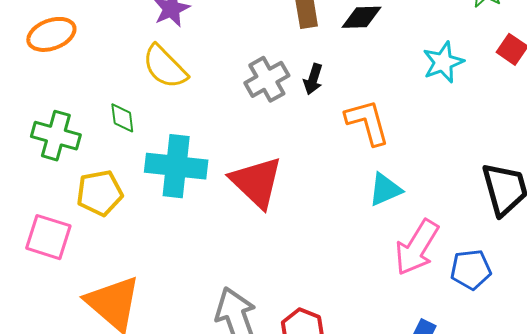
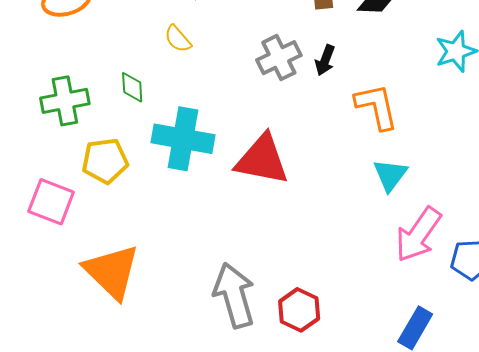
yellow semicircle: (165, 67) -> (178, 39), size x0.6
green cross: (56, 136) -> (65, 101), turned -30
red triangle: (256, 182) -> (262, 160), turned -36
cyan triangle: (385, 190) -> (390, 175), turned -33

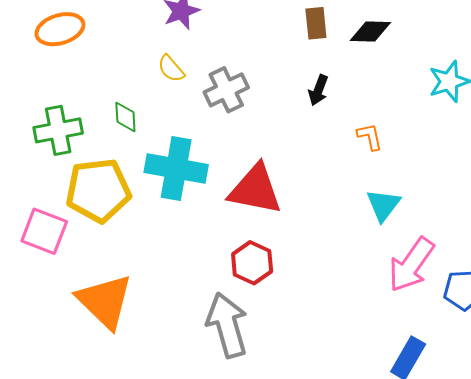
gray cross: (279, 58) -> (226, 90), moved
orange L-shape: (377, 107) -> (370, 137), size x0.6
yellow pentagon: (105, 161) -> (98, 190), size x1.4
red hexagon: (299, 310) -> (252, 263), moved

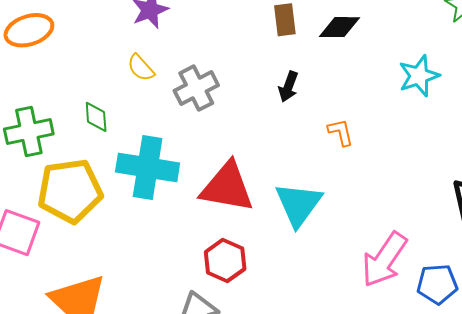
cyan triangle: (383, 205) -> (298, 204), moved, size x1.4

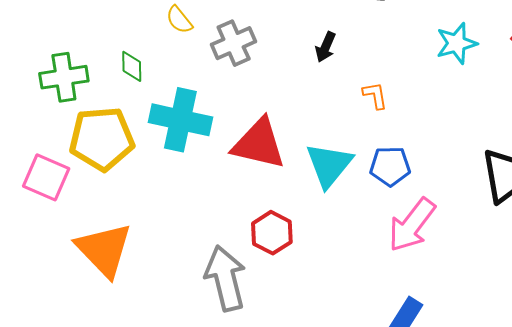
red hexagon: (225, 260) -> (272, 233), moved
blue pentagon: (437, 284) -> (390, 166), moved

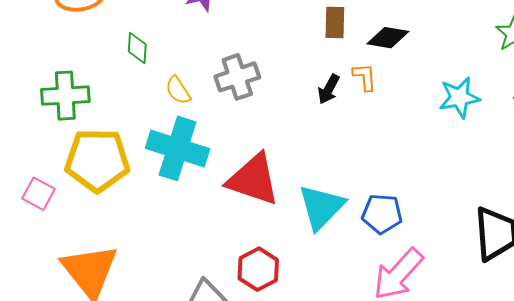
yellow semicircle: (179, 20) -> (178, 90), moved
green diamond: (132, 66) -> (137, 48), moved
orange L-shape: (375, 95) -> (365, 77), moved
pink square: (46, 177) -> (39, 194), size x0.7

